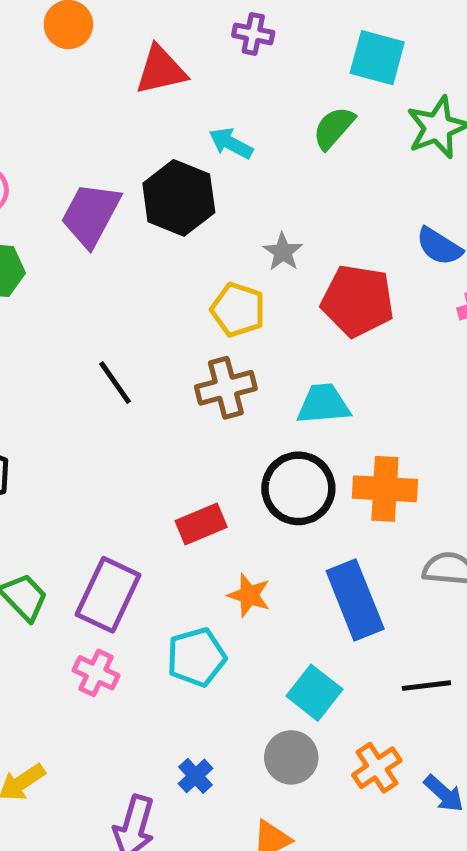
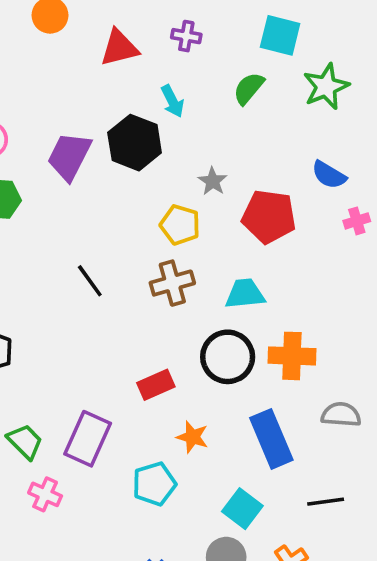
purple cross: (253, 34) -> (186, 36), moved
cyan arrow: (231, 143) -> (172, 101), turned -144
pink cross: (96, 673) -> (45, 494), moved

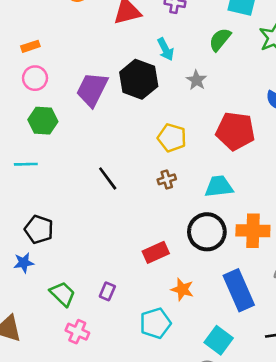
gray star: (213, 181) -> (196, 80), moved
brown cross: (172, 283) -> (167, 179), size x0.6
purple rectangle: (88, 439) -> (107, 291), size x0.5

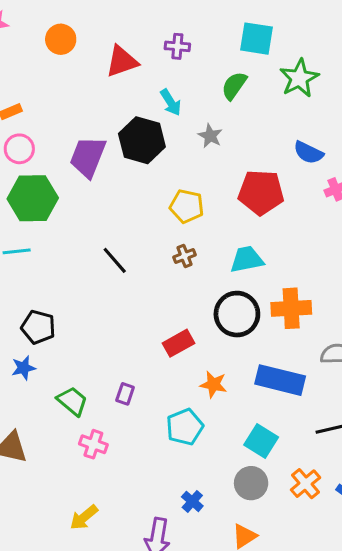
green hexagon: (43, 121) -> (33, 198), size x1.4
blue rectangle: (239, 290) -> (280, 380), turned -48

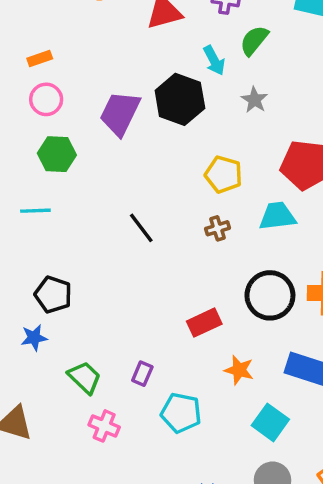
green semicircle: (234, 86) -> (254, 40), moved
green hexagon: (33, 198) -> (57, 154), size x0.7
cyan trapezoid: (247, 259) -> (277, 216), moved
cyan pentagon: (185, 427) -> (181, 413), moved, turned 30
cyan square: (261, 441) -> (270, 422), moved

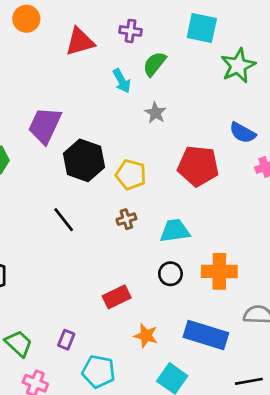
black hexagon: (180, 99) -> (84, 160), moved
cyan trapezoid: (277, 216) -> (175, 231), moved
black circle: (270, 295) -> (170, 274), size x0.6

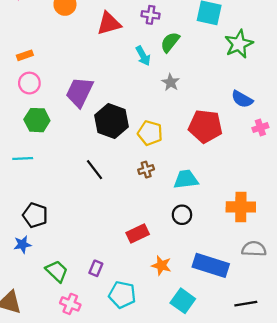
orange cross: (219, 271) -> (241, 207), moved

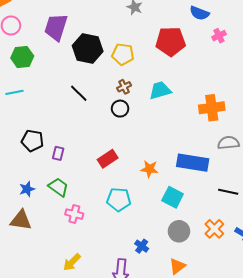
black circle: (182, 215) -> (120, 109), moved
red rectangle: (138, 233) -> (108, 159), moved
blue star: (22, 244) -> (27, 189), moved
purple rectangle: (96, 268) -> (58, 153), moved
black line: (246, 304) -> (228, 192), turned 30

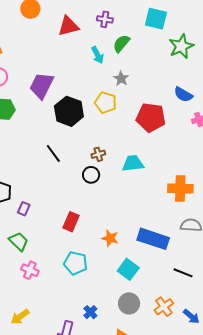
yellow pentagon: (123, 54) -> (106, 103), moved
red rectangle: (108, 159) -> (71, 222), turned -42

